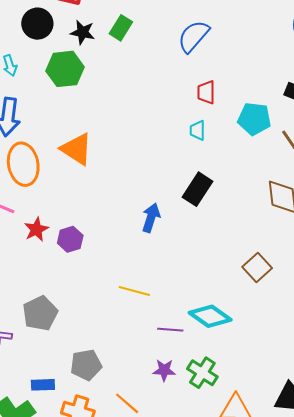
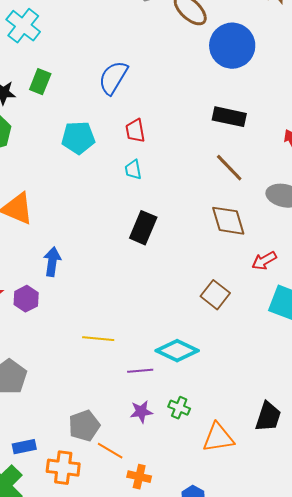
cyan pentagon: (254, 119) -> (78, 138), moved
blue arrow: (151, 218) -> (52, 262), moved
gray pentagon: (86, 365) -> (84, 426), moved
green cross: (202, 373) -> (179, 408), size x0.7

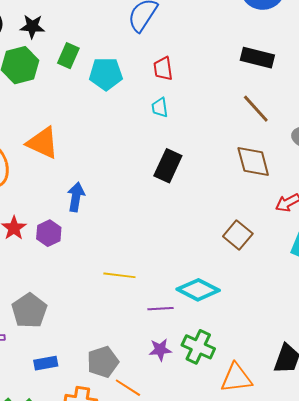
green rectangle: (40, 82) -> (68, 56), moved
green cross: (179, 408) -> (198, 347), size x1.5
blue rectangle: (24, 447) -> (46, 363), moved

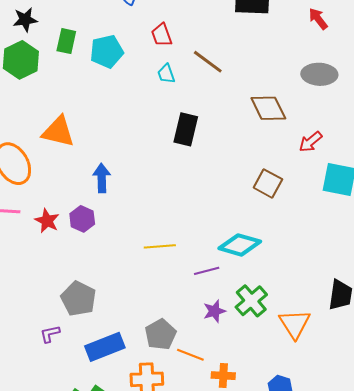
brown line: (256, 109) -> (208, 62), moved
green cross: (198, 347) -> (251, 301), turned 36
blue rectangle: (46, 363) -> (105, 347), size x1.6
orange triangle: (236, 378) -> (295, 324), turned -44

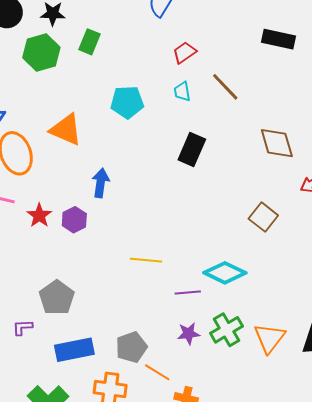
red trapezoid: (162, 35) -> (184, 52), turned 65
cyan pentagon: (107, 51) -> (127, 102), moved
orange triangle: (295, 324) -> (269, 338), moved

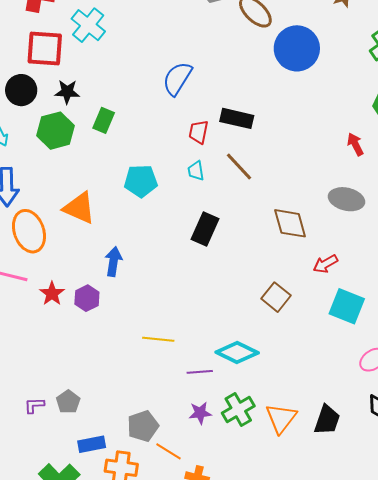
black rectangle: (279, 39) -> (237, 118), moved
red trapezoid: (184, 52) -> (199, 132), turned -45
gray pentagon: (57, 298) -> (68, 402), moved, size x0.7
blue rectangle: (74, 350) -> (92, 444), moved, size x0.7

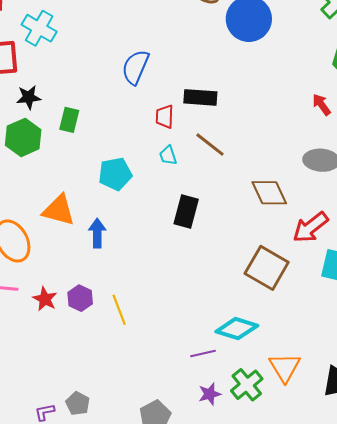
blue arrow: (113, 262) -> (97, 233), moved
red arrow: (325, 264) -> (310, 227), size x1.5
brown square: (276, 297) -> (267, 268), size x1.5
yellow line: (158, 339) -> (119, 310), moved, turned 72
orange triangle: (281, 418) -> (285, 367), moved

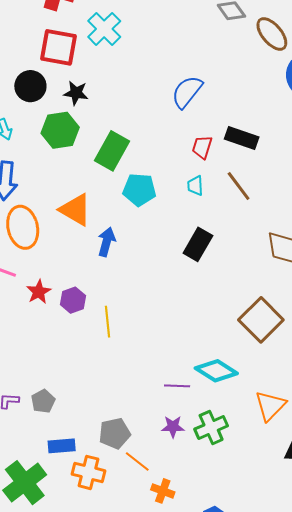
green rectangle: (69, 120) -> (112, 151), moved, size x1.5
orange triangle: (285, 367) -> (270, 406), moved

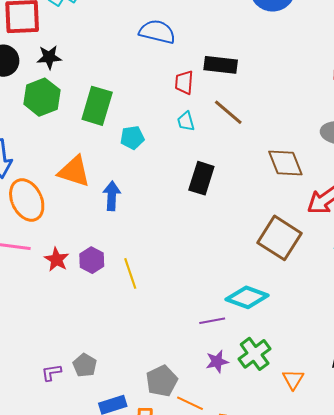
blue semicircle: (187, 92) -> (157, 32), turned 78
cyan pentagon: (139, 190) -> (132, 138), size x0.7
orange triangle: (270, 406) -> (293, 379), moved, size x0.7

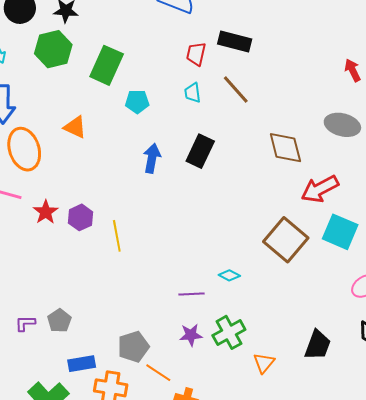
orange triangle: (74, 171) -> (75, 127), size x0.7
blue arrow: (112, 196) -> (152, 158), moved
brown square: (280, 238) -> (286, 240), moved
cyan diamond: (247, 297) -> (229, 275), size x0.5

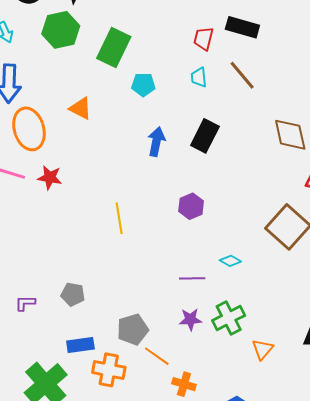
red star: (46, 212) -> (50, 177), moved, turned -30
purple hexagon: (80, 217) -> (191, 206), moved
gray pentagon: (59, 321) -> (73, 294), moved, turned -30

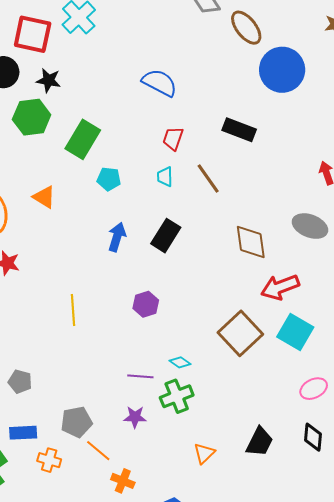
black rectangle: (242, 27) -> (239, 130), moved
green cross: (229, 318) -> (177, 396), moved
orange cross: (109, 370) -> (49, 460), size x0.7

